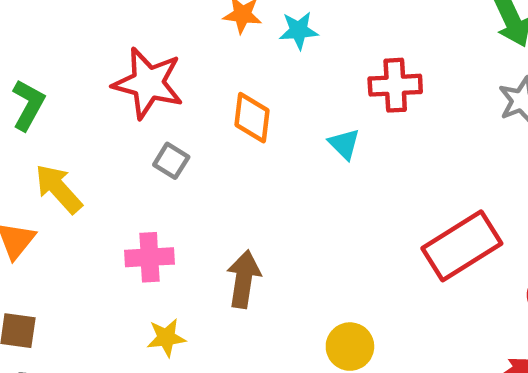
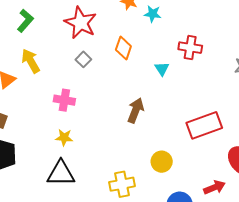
brown arrow: (244, 279) -> (136, 110), moved
yellow circle: (350, 347) -> (162, 162), moved

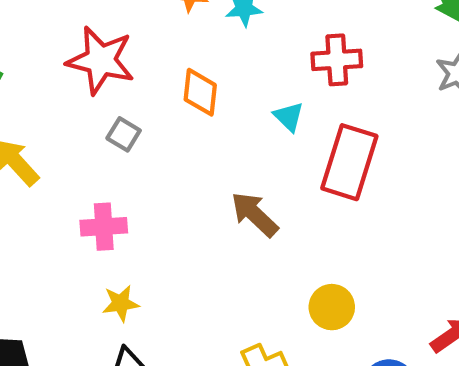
brown arrow: (136, 110) -> (255, 214), turned -55
red rectangle: (204, 125) -> (349, 162), moved, turned -40

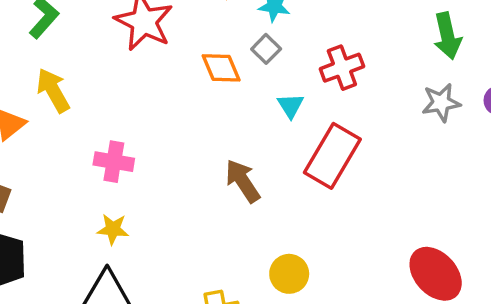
red cross: (337, 60) -> (342, 68), turned -30
orange diamond: (200, 92) -> (221, 68), turned -42
gray square: (124, 134) -> (266, 49), moved

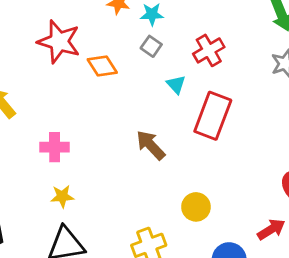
orange diamond: (221, 68) -> (102, 66), moved

